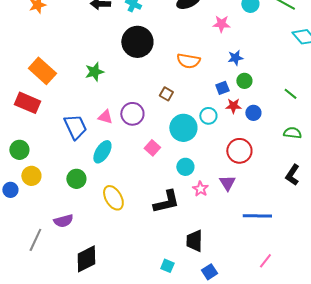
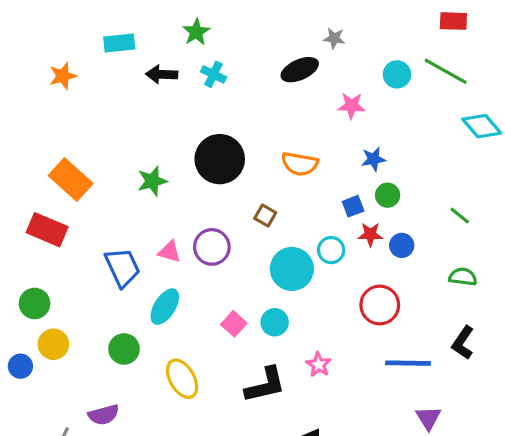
black circle: (137, 42) -> (220, 159), moved
pink square: (152, 148) -> (234, 324), moved
cyan circle: (185, 167) -> (275, 322), moved
purple triangle: (227, 183) -> (428, 418), moved
blue line: (257, 216) -> (408, 363), moved

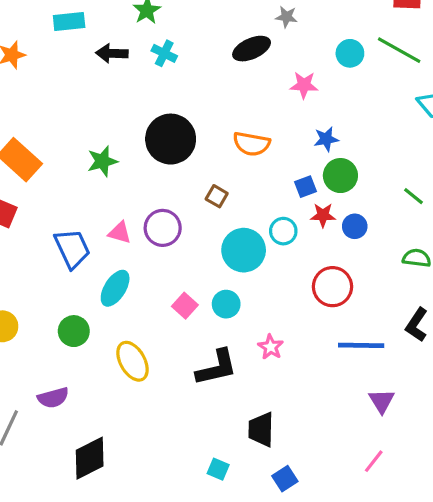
green circle: (388, 195) -> (340, 176), size x1.4

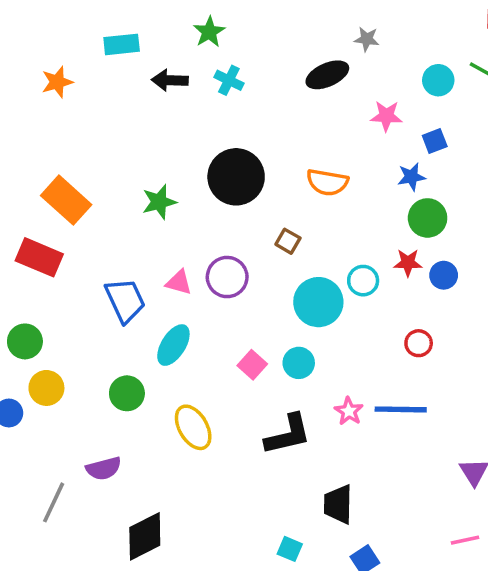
blue square: (306, 187) -> (435, 141), moved
red circle: (332, 287) -> (419, 343), size x0.6
blue line: (361, 345) -> (401, 409), moved
pink line: (374, 461) -> (465, 540), turned 40

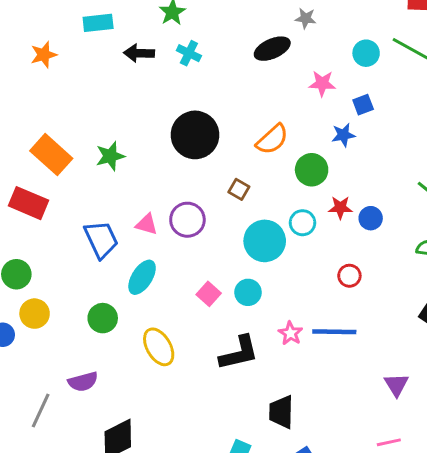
orange semicircle: (327, 182) -> (272, 139), turned -52
green star: (159, 202) -> (110, 156), moved
green circle: (428, 218) -> (312, 170), moved

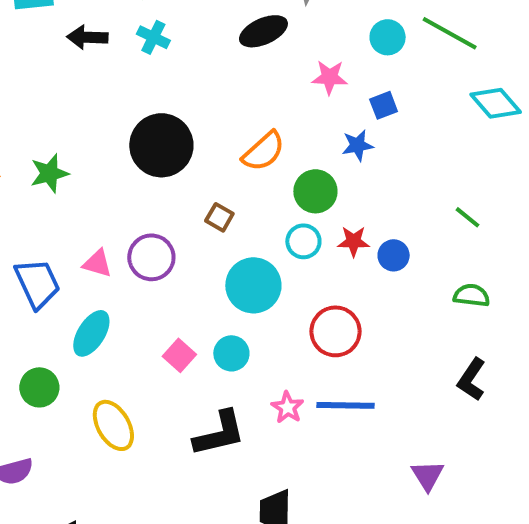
cyan circle: (303, 223) -> (303, 241), moved
red circle: (349, 276) -> (335, 331), moved, size x1.6

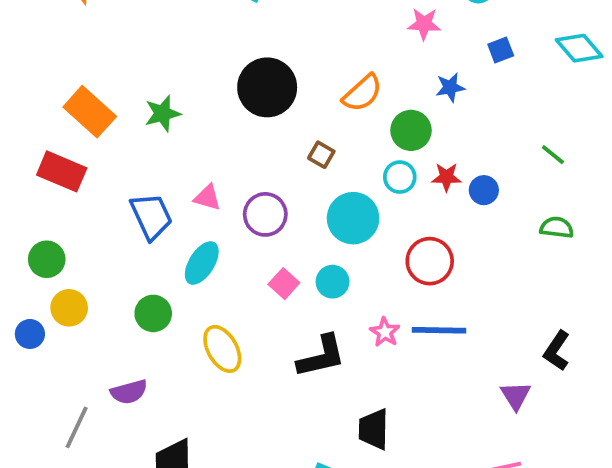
blue square: (384, 105) -> (501, 50), moved
purple circle: (151, 257) -> (265, 214), moved
black L-shape: (472, 379) -> (557, 351), moved

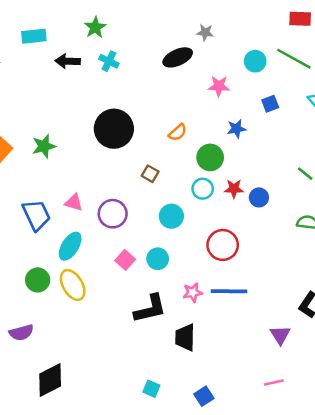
orange semicircle: (362, 93) -> (178, 132), size x0.7
cyan circle: (353, 218) -> (171, 216), size x0.7
pink star: (385, 332) -> (193, 292), turned 30
yellow ellipse: (222, 349) -> (73, 285), moved
black trapezoid: (374, 429) -> (185, 337), moved

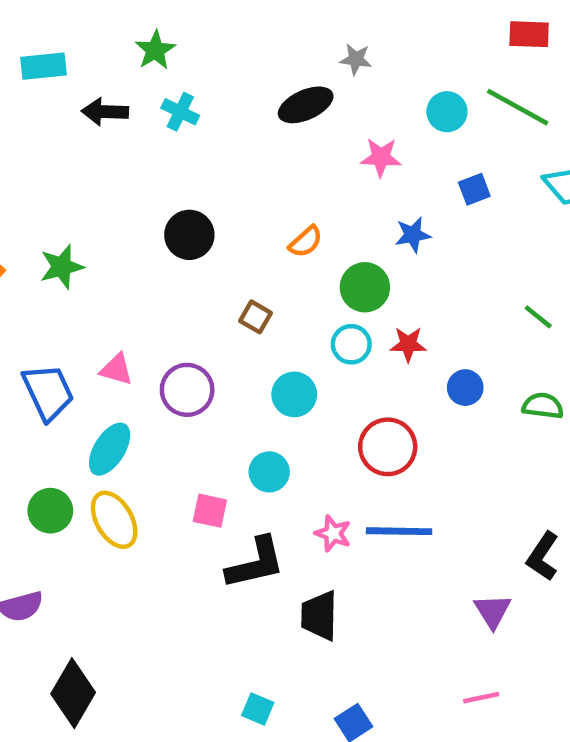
black circle: (114, 129) -> (189, 235), size x0.7
blue circle: (259, 197) -> (465, 388), moved
pink square: (125, 260) -> (210, 511), moved, turned -30
pink star: (193, 292) -> (333, 533), turned 30
black diamond: (50, 380) -> (73, 693), turned -33

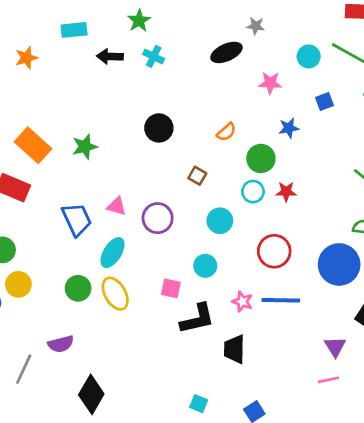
blue circle: (465, 388) -> (339, 264), moved, size x2.0
pink line: (481, 698) -> (329, 380), moved

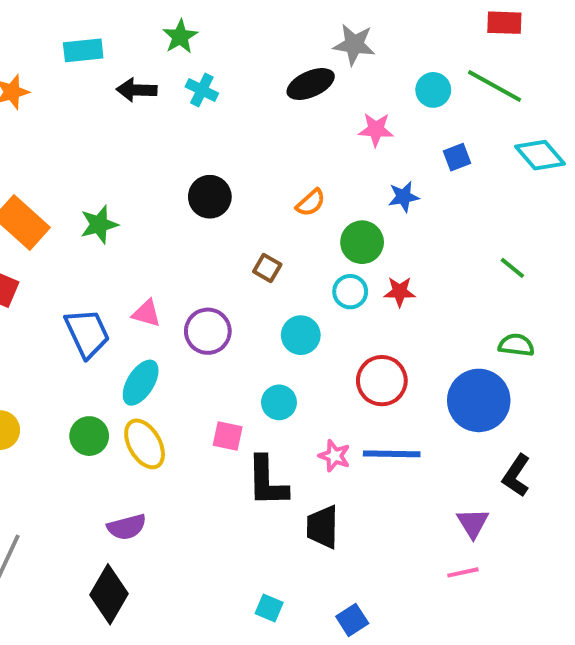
gray star: (256, 26) -> (354, 44), size x1.5
black L-shape: (197, 319) -> (267, 481), turned 102
purple semicircle: (61, 344) -> (127, 527), moved

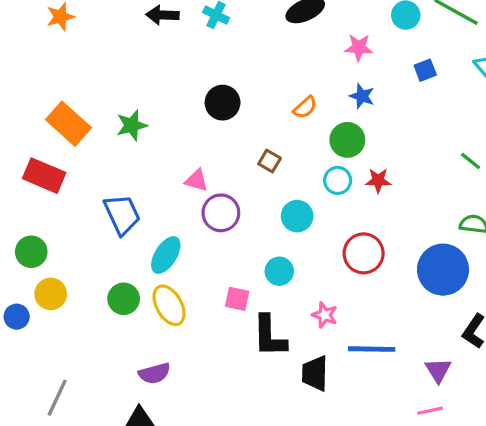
blue star: (404, 197) -> (362, 96), moved, turned 30
pink triangle: (147, 313) -> (197, 180), moved
blue line: (392, 454) -> (372, 349), moved

